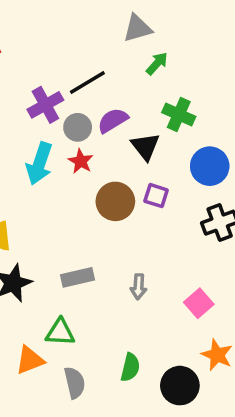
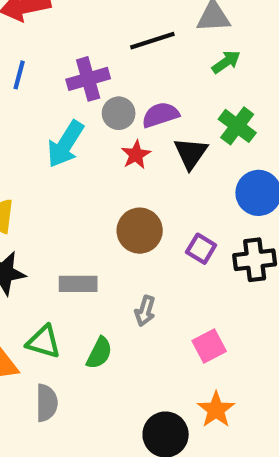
black line: (87, 83) -> (152, 41), moved
red star: (81, 161) -> (136, 155), moved
purple square: (156, 196) -> (201, 249), moved
brown circle: (115, 201) -> (140, 231), moved
green semicircle: (130, 367) -> (99, 353), moved

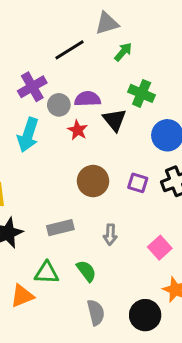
purple semicircle: (160, 115) -> (88, 99), turned 30
green semicircle: (99, 353) -> (86, 271), turned -50
gray semicircle: (47, 403) -> (96, 312), moved

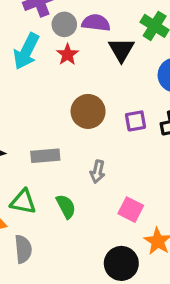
red star: (78, 130) -> (67, 54), moved
purple square: (138, 183) -> (136, 121), turned -36
pink square: (160, 248) -> (131, 210), moved, turned -30
gray semicircle: (96, 312) -> (23, 249), moved

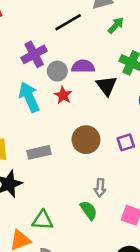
cyan arrow: (26, 51) -> (29, 97), turned 136
gray rectangle: (45, 156) -> (39, 152), moved
green semicircle: (66, 206) -> (89, 210), moved

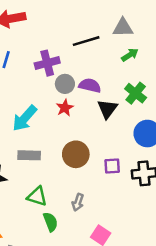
cyan arrow: (29, 97) -> (25, 118), moved, turned -128
green semicircle: (89, 210) -> (50, 222), moved
green triangle: (43, 220) -> (37, 196), moved

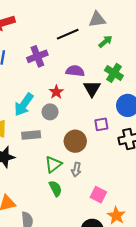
gray circle: (65, 84) -> (50, 112), moved
brown circle: (76, 154) -> (75, 141), moved
purple square: (112, 166) -> (101, 124), moved
green triangle: (37, 196) -> (53, 164), moved, turned -48

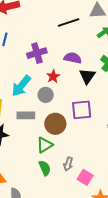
purple cross: (37, 56) -> (37, 53), moved
purple square: (101, 124) -> (82, 110), moved, size x1.5
brown circle: (75, 141) -> (55, 124), moved
gray arrow: (76, 170) -> (68, 164), moved

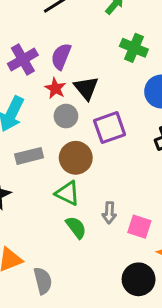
purple semicircle: (73, 58) -> (61, 56), moved, turned -66
black triangle: (87, 76) -> (86, 88), moved
gray circle: (46, 95) -> (66, 116), moved
green triangle: (45, 145) -> (67, 193), turned -48

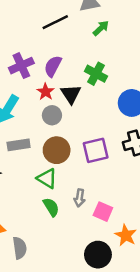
green cross: (134, 48) -> (96, 74), moved
purple square: (110, 128) -> (96, 150), moved

